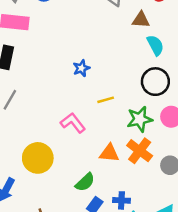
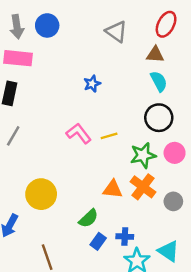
brown triangle: (141, 20) -> (155, 55), moved
blue star: (81, 68) -> (92, 84), moved
pink L-shape: (73, 123) -> (79, 133), moved

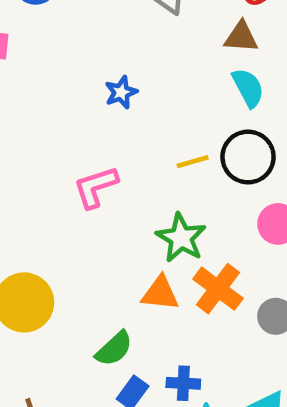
pink L-shape: (79, 133) -> (96, 187), turned -70
yellow line: (109, 136) -> (193, 162), moved
green star: (143, 155) -> (181, 238), moved, turned -30

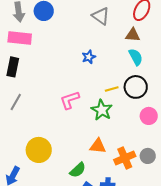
blue star: (121, 92) -> (89, 57), moved
green star: (181, 238) -> (102, 110), moved
orange cross: (218, 289) -> (125, 158), moved, turned 30

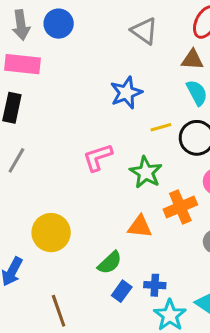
blue star: (89, 57) -> (126, 93), size x1.5
yellow line: (112, 89) -> (161, 127), moved
orange cross: (125, 158) -> (180, 207), moved

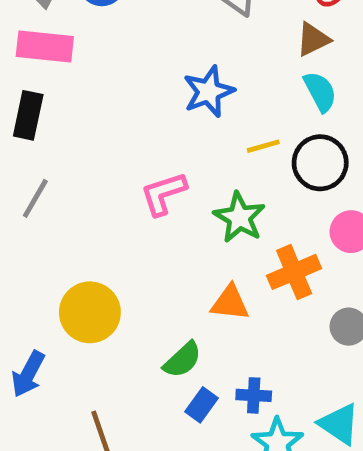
brown triangle: (192, 60) -> (313, 39), turned -30

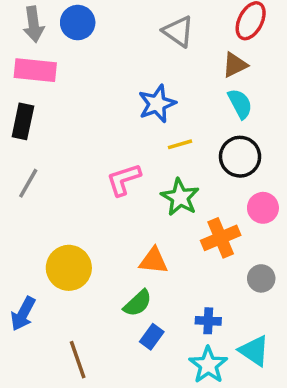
yellow line: (263, 146) -> (180, 144), moved
orange triangle: (230, 303) -> (154, 261), moved
blue cross: (254, 395) -> (208, 321), moved

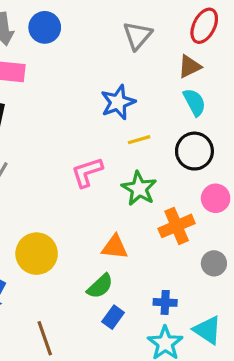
gray triangle: (178, 31) -> (137, 36), turned 36

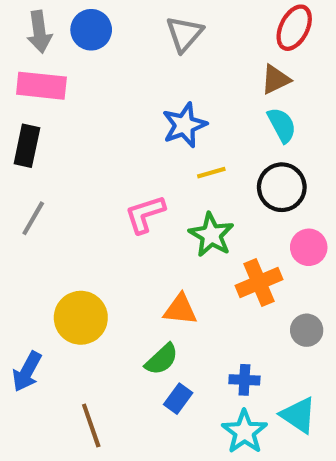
gray triangle: (137, 36) -> (184, 34), moved

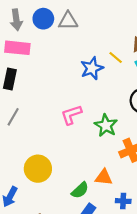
gray triangle: (184, 34) -> (68, 21), moved, turned 48
yellow line: (211, 173) -> (116, 58), moved, turned 56
orange triangle: (180, 309) -> (104, 177), moved

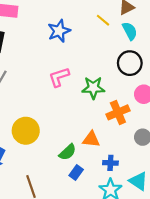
blue star: (92, 68) -> (59, 31), moved
green star: (106, 125) -> (93, 88), turned -30

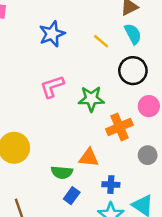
yellow line: (103, 20) -> (101, 41), moved
green semicircle: (68, 152) -> (62, 172), turned 48

